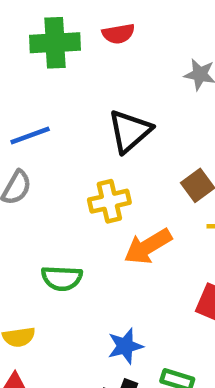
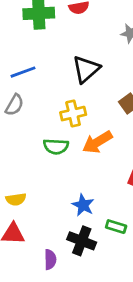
green semicircle: (62, 278) -> (56, 146), moved
blue star: (125, 346) -> (83, 205), turned -30

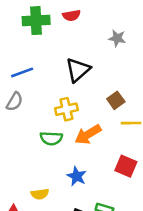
yellow semicircle: (16, 199) -> (40, 194), moved
blue star: (83, 205) -> (77, 176), moved

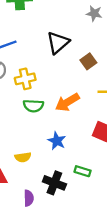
brown square: (116, 100) -> (88, 61), moved
yellow cross: (66, 109) -> (25, 79), moved

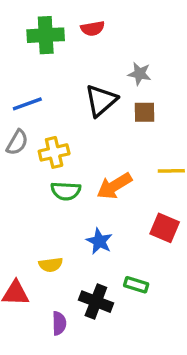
gray star: (94, 13) -> (139, 74), moved
brown square: (88, 61) -> (145, 112), moved, turned 35

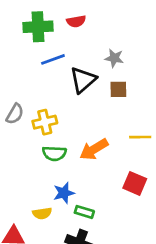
blue line: (27, 104) -> (53, 59), moved
blue star: (99, 241) -> (64, 193), moved, turned 30
green rectangle: (136, 285) -> (84, 212), moved

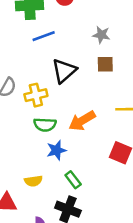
black triangle: (83, 80) -> (64, 71), moved
blue star: (64, 193) -> (56, 150), moved
green rectangle: (84, 212) -> (73, 180), turned 36

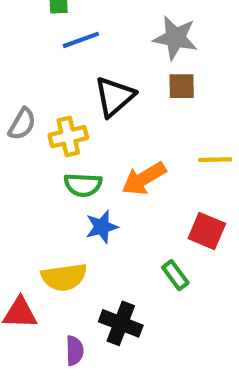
gray star: (101, 35) -> (175, 38), size x1.5
green rectangle: (73, 180) -> (175, 275), moved
yellow semicircle: (33, 181) -> (64, 277), size x1.5

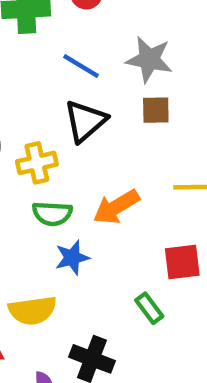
blue line: (81, 40) -> (81, 66), moved, turned 51
red square: (207, 231) -> (182, 262), turned -30

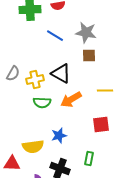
black triangle: (85, 121) -> (61, 74), moved, turned -50
blue star: (72, 258) -> (59, 136), moved
green rectangle: (149, 308) -> (89, 159), moved, turned 48

